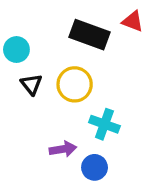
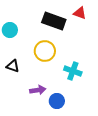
black triangle: (31, 84) -> (13, 66), moved, turned -32
cyan cross: (104, 124) -> (73, 71), moved

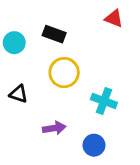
black rectangle: (54, 21) -> (54, 34), moved, size x0.7
blue circle: (57, 101) -> (94, 145), moved

